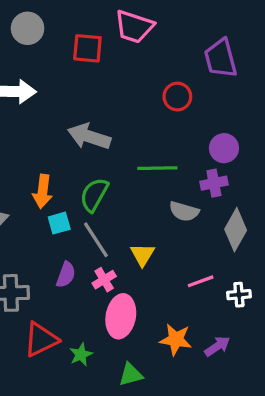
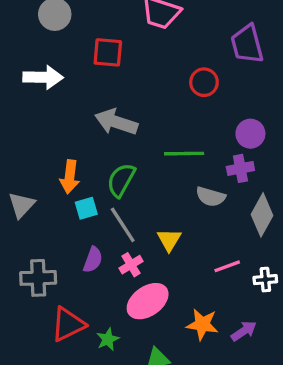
red square: (87, 48) -> (108, 52), moved
pink ellipse: (121, 316) -> (148, 301), turned 45

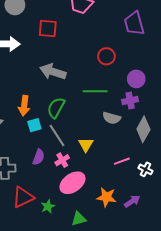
red circle: (204, 82) -> (106, 56), moved
white cross: (265, 280) -> (145, 169), turned 32

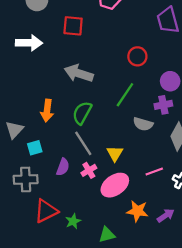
green line: (95, 91) -> (125, 95), turned -55
cyan square: (34, 125) -> (35, 148), moved
pink ellipse: (72, 183) -> (115, 185), moved

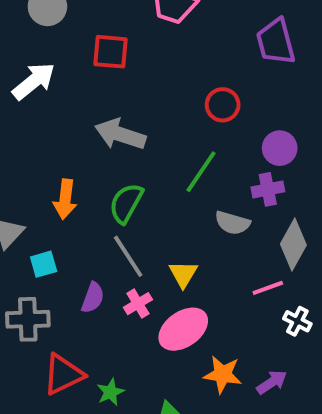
white arrow: (29, 43) -> (34, 81), turned -40
pink line: (154, 172) -> (268, 288), moved

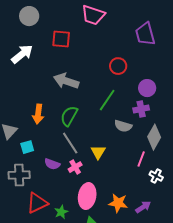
pink line: (268, 288) -> (141, 159), turned -49
purple semicircle: (93, 298) -> (52, 164), turned 91
pink ellipse: (183, 329) -> (87, 196), moved, turned -45

